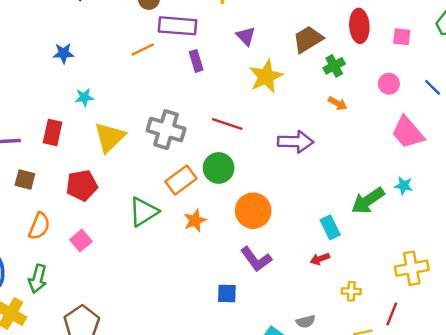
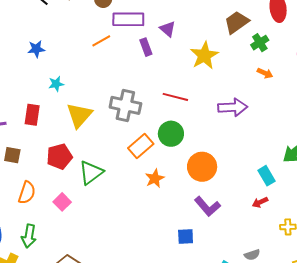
purple triangle: (246, 36) -> (168, 29), moved
green triangle: (144, 212) -> (91, 173), moved

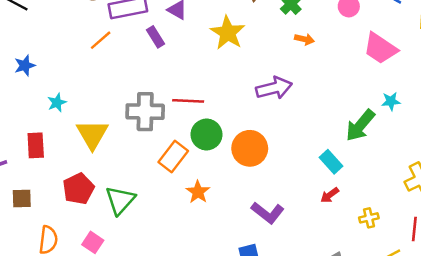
red line: (175, 97) -> (188, 101), moved
orange circle: (202, 167) -> (250, 148), moved

